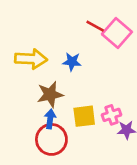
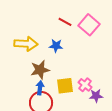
red line: (95, 26) -> (65, 22), moved
pink cross: (111, 115) -> (85, 85), turned -32

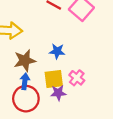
blue star: (56, 46) -> (57, 51), moved
purple star: (96, 96) -> (58, 93), moved

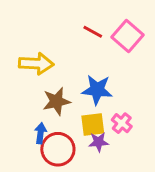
blue star: (57, 51) -> (97, 90), size x1.5
blue arrow: (25, 81) -> (41, 133), moved

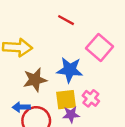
pink square: (128, 36) -> (100, 47), moved
blue arrow: (41, 133) -> (21, 107), turned -98

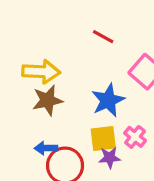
blue star: (70, 70) -> (108, 100), turned -30
brown star: (35, 80) -> (48, 100), moved

